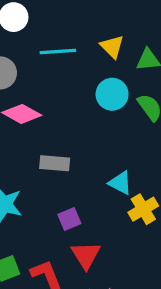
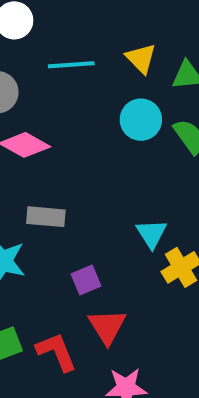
gray rectangle: (55, 163) -> (46, 217), moved
cyan triangle: (120, 183) -> (151, 234), turned 30

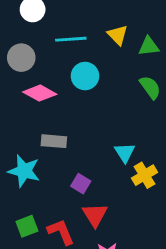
cyan circle: (141, 120) -> (85, 76), moved
purple square: (86, 280) -> (81, 184), turned -36

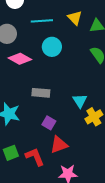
gray rectangle: (54, 141) -> (41, 93), moved
red triangle: (95, 215) -> (59, 145), turned 42

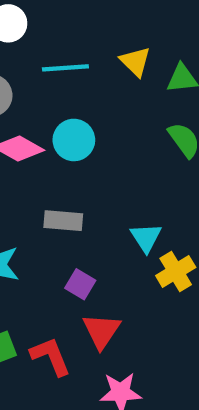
cyan circle: (52, 47) -> (74, 140), moved
red triangle: (59, 145) -> (101, 331), turned -36

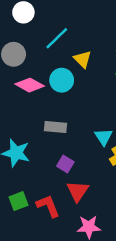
yellow triangle: (135, 62) -> (83, 59), moved
cyan line: (65, 68) -> (57, 38), turned -40

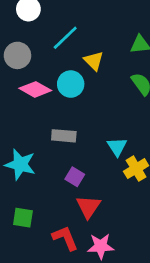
green square: (18, 201) -> (23, 218), turned 30
red L-shape: (48, 206) -> (65, 238), moved

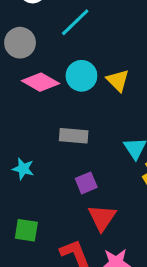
yellow triangle: (94, 61) -> (118, 81), moved
cyan star: (20, 164) -> (23, 169), size x0.6
purple square: (75, 177) -> (86, 183), turned 36

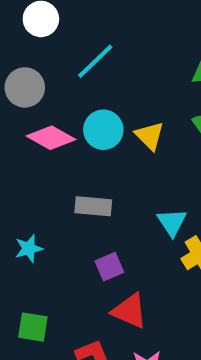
cyan star: (23, 169) -> (29, 249), turned -30
red triangle: (102, 218) -> (130, 311), turned -40

